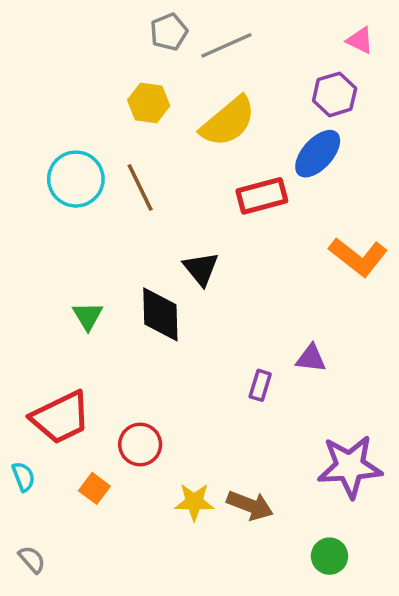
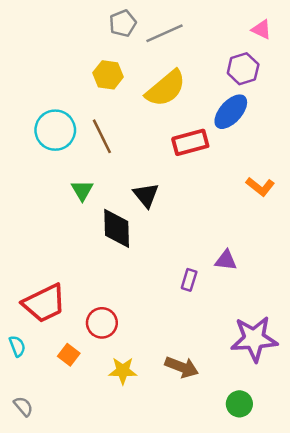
orange L-shape: (358, 257) -> (260, 187), size x0.7
green triangle: (88, 316) -> (82, 190), moved
yellow star: (194, 502) -> (123, 371), moved

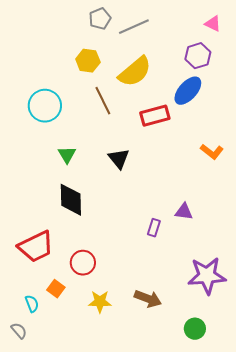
brown line: (102, 136) -> (103, 101), moved
black diamond: (117, 228) -> (71, 200), moved
cyan semicircle: (17, 346) -> (32, 304), moved

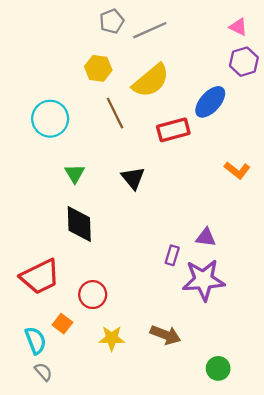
purple hexagon: (198, 56) -> (244, 62), moved
purple star: (207, 276) -> (204, 280), moved
cyan semicircle: (32, 304) -> (36, 340), size x1.4
gray semicircle: (19, 331) -> (43, 372), moved

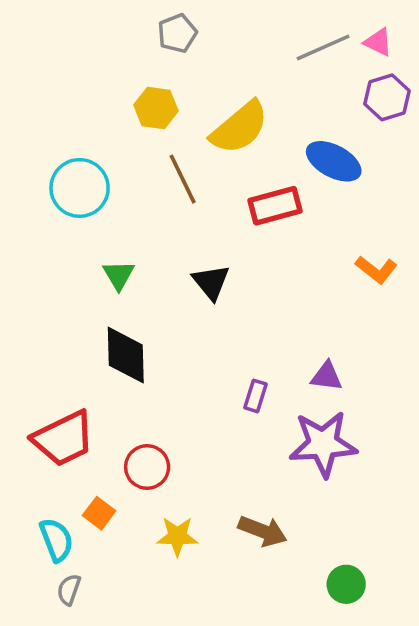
gray line: (150, 30) -> (323, 48), moved
blue ellipse: (210, 102) -> (334, 161), turned 76
purple rectangle: (172, 255) -> (255, 396), moved
gray semicircle: (43, 372) -> (69, 590), turned -120

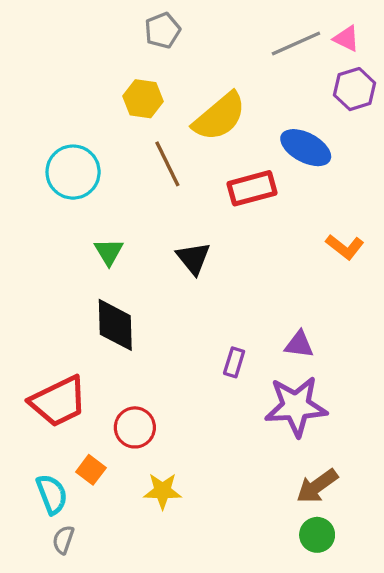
brown arrow: (263, 531) -> (317, 486), moved, turned 123

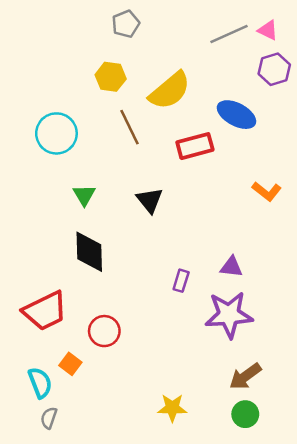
yellow star: (163, 491) -> (172, 408), moved

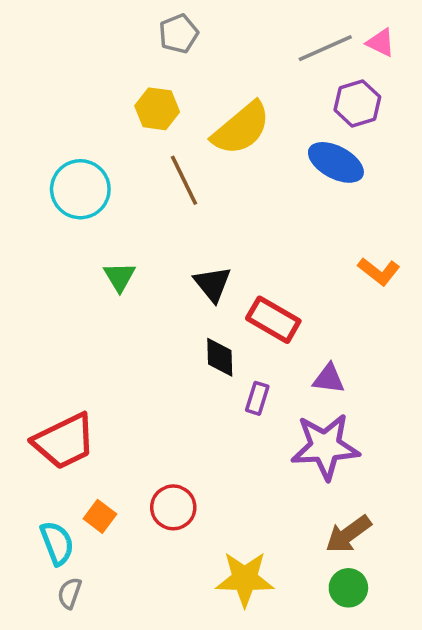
purple hexagon: (274, 69) -> (357, 103), moved
red rectangle: (195, 146) -> (273, 320), moved, turned 45
black diamond: (89, 252) -> (220, 357), moved, size x0.7
red circle: (104, 331) -> (173, 507), moved
yellow star: (172, 408) -> (245, 579), size x1.4

